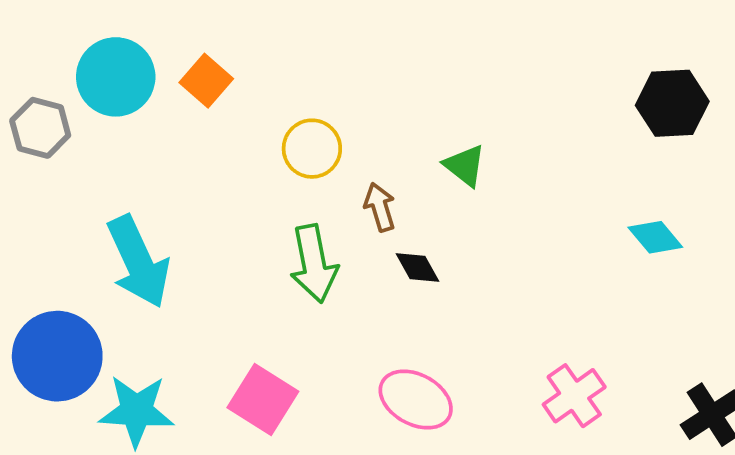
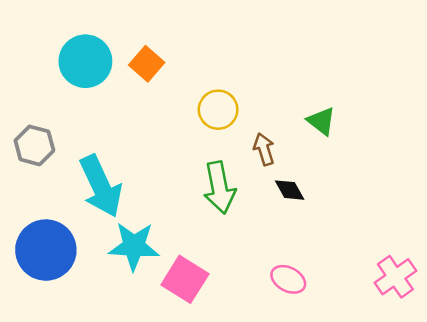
gray hexagon: (40, 128) -> (34, 145), moved
pink ellipse: (416, 400) -> (288, 279), size x0.7
cyan star: (136, 411) -> (134, 246), moved

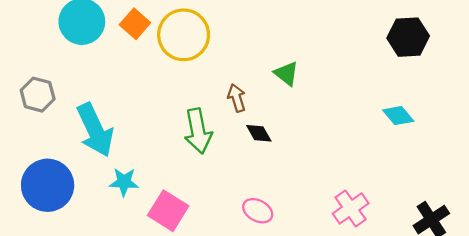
yellow circle: (218, 110) -> (184, 35), moved, size x1.5
cyan star: (134, 246) -> (124, 182), size x0.7

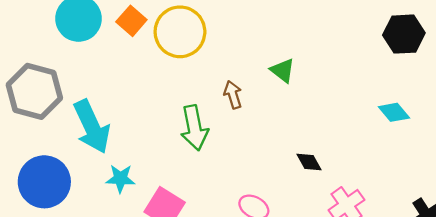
gray hexagon: (38, 95) -> (34, 91), size x1.6
black diamond: (259, 133) -> (309, 162), moved

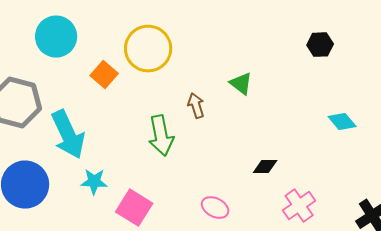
orange square: (131, 21) -> (104, 75), moved
black hexagon: (404, 34) -> (320, 45), moved, size x0.7
black diamond: (309, 162) -> (265, 167), turned -60

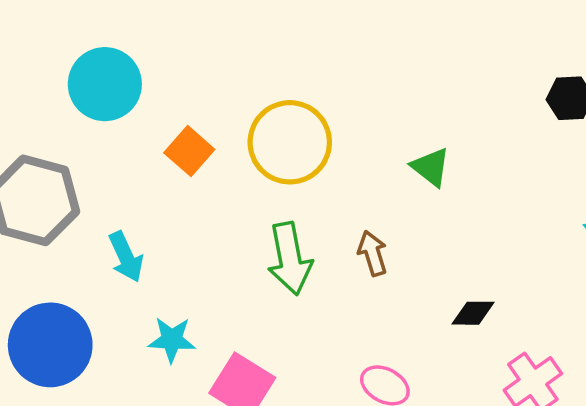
yellow circle: (148, 49) -> (290, 142), moved
brown arrow: (196, 106) -> (373, 253), moved
cyan arrow: (68, 135) -> (126, 257), size x0.6

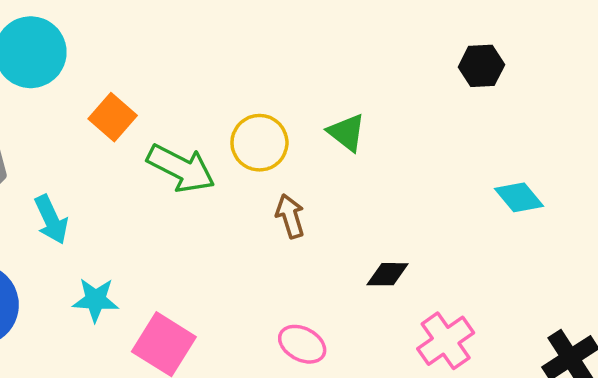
yellow circle: (290, 142) -> (259, 143), moved, size x0.7
green arrow: (290, 259) -> (181, 168), moved, turned -52

